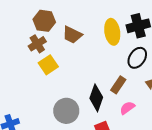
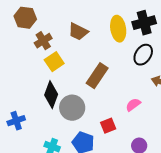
brown hexagon: (44, 21) -> (25, 18), moved
brown rectangle: (118, 85) -> (97, 76), moved, size x1.4
black diamond: (96, 98) -> (51, 95), moved

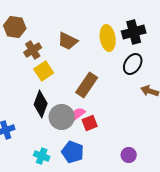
pink semicircle: (133, 105) -> (78, 114), moved
red square: (108, 126) -> (90, 123), moved

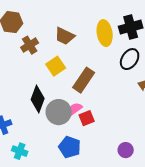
yellow square: (44, 71) -> (56, 66), moved
cyan cross: (42, 156) -> (20, 151), moved

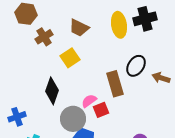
black ellipse: (130, 59) -> (136, 66), moved
brown rectangle: (84, 80) -> (115, 84), moved, turned -50
gray circle: (59, 112) -> (73, 119), moved

